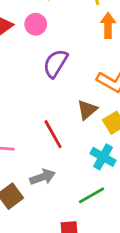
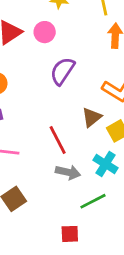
gray arrow: (42, 177) -> (68, 172), moved, turned 30

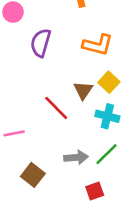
brown triangle: (92, 117) -> (83, 90), moved
gray arrow: (68, 172) -> (76, 157), moved

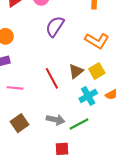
cyan cross: (107, 116) -> (88, 96), turned 30

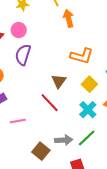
purple semicircle: (55, 26) -> (23, 55), moved
brown triangle: (76, 71) -> (59, 81), moved
brown square: (20, 123) -> (41, 151), moved

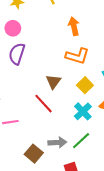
orange arrow: (69, 18) -> (74, 26), moved

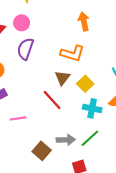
orange L-shape: (77, 56) -> (72, 53), moved
yellow square: (85, 85) -> (85, 84), moved
cyan cross: (83, 111) -> (92, 108), turned -36

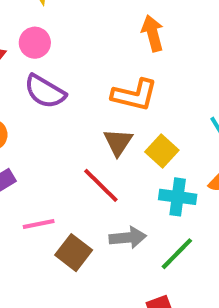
purple semicircle: (25, 49) -> (45, 92), turned -75
gray arrow: (66, 140) -> (128, 238), moved
brown square: (42, 151) -> (74, 253), moved

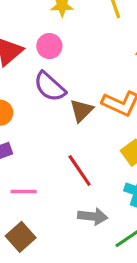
brown triangle: (118, 142) -> (81, 110), moved
brown square: (74, 253) -> (21, 237), moved

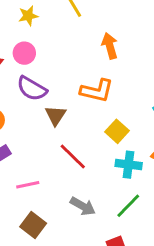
brown triangle: (81, 110) -> (56, 115), moved
gray arrow: (93, 216) -> (83, 206), moved, turned 35

